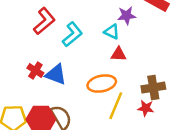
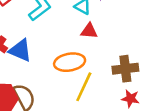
red star: (146, 108) -> (130, 99), moved

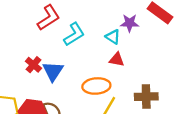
blue triangle: (20, 50) -> (53, 71), turned 35

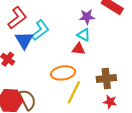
cyan triangle: (113, 37) -> (84, 35), moved
blue triangle: (53, 71) -> (24, 40), moved

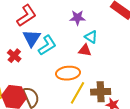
purple star: (87, 17) -> (77, 18), moved
cyan L-shape: (40, 30) -> (47, 45), moved
brown cross: (106, 79) -> (101, 92), moved

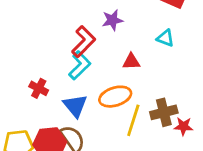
red L-shape: (26, 16) -> (84, 42), moved
cyan triangle: (91, 37) -> (165, 38), moved
blue triangle: (32, 38) -> (75, 106), moved

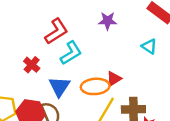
red L-shape: (84, 42) -> (56, 31), moved
red triangle: (131, 62) -> (114, 79), moved, turned -42

